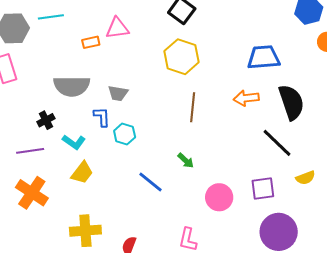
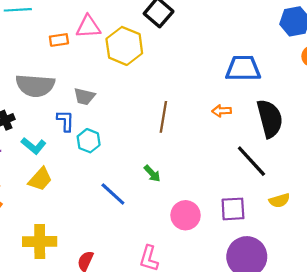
yellow hexagon: (181, 57) -> (124, 46), moved
orange arrow: (246, 98) -> (222, 111), size x0.7

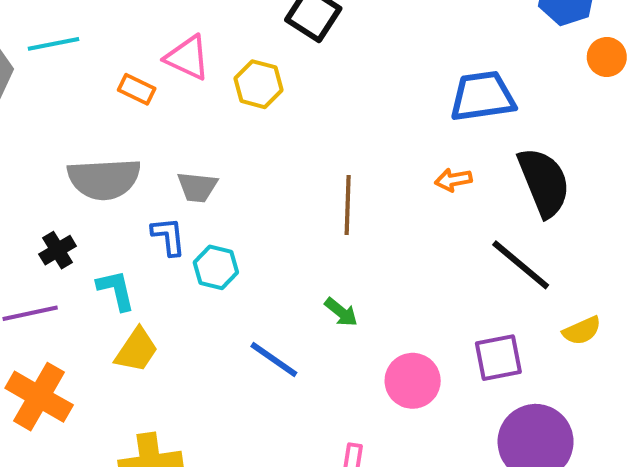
pink triangle: (88, 27) -> (187, 58), turned 36
orange rectangle: (59, 40) -> (137, 89), turned 42
yellow hexagon: (124, 46) -> (259, 84), size x0.7
cyan L-shape: (34, 146) -> (116, 290), turned -135

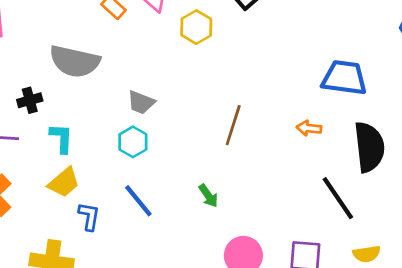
gray trapezoid: (197, 187) -> (141, 102), moved
blue L-shape: (168, 236) -> (89, 216), moved
blue line: (274, 359) -> (138, 201), moved

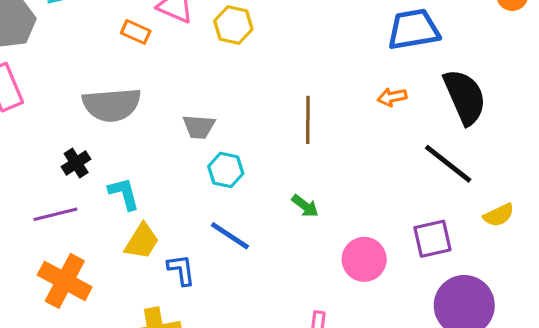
cyan hexagon: (133, 142) -> (226, 170), moved

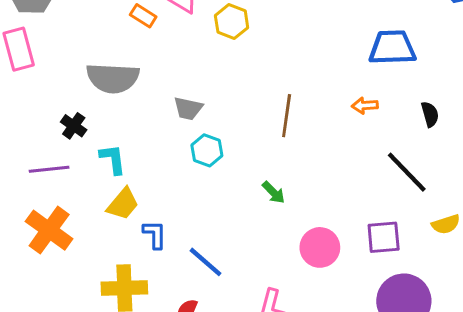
black semicircle: (465, 97) -> (430, 114), size x0.5
black cross: (76, 163) -> (74, 126), turned -30
blue line: (230, 236) -> (205, 262), moved

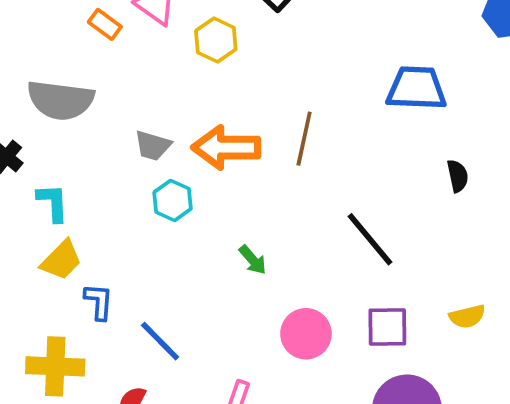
orange arrow: (365, 106) -> (226, 147), moved, size x2.0
brown line: (287, 116) -> (304, 139), moved
black line: (407, 172) -> (370, 239), moved

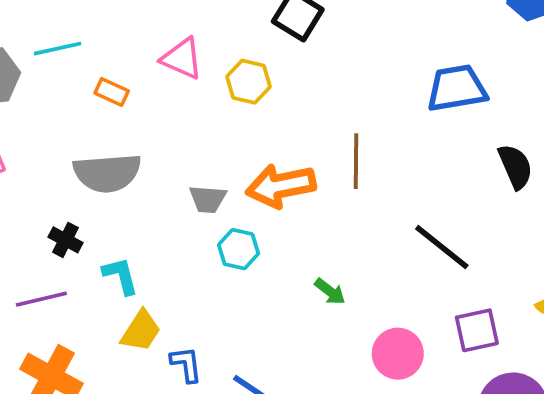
orange rectangle: (105, 24) -> (112, 92), moved
black semicircle: (458, 176) -> (515, 167), size x1.4

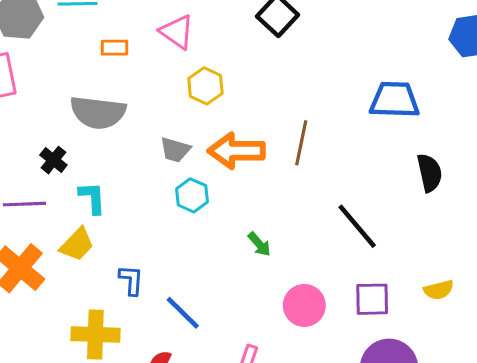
yellow hexagon: (249, 82) -> (205, 86), moved
orange rectangle: (112, 92) -> (115, 48), turned -36
yellow trapezoid: (141, 331) -> (77, 244), moved

